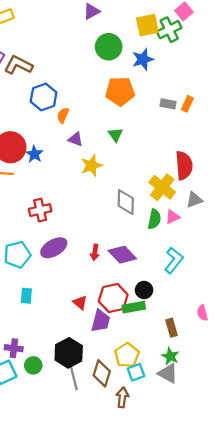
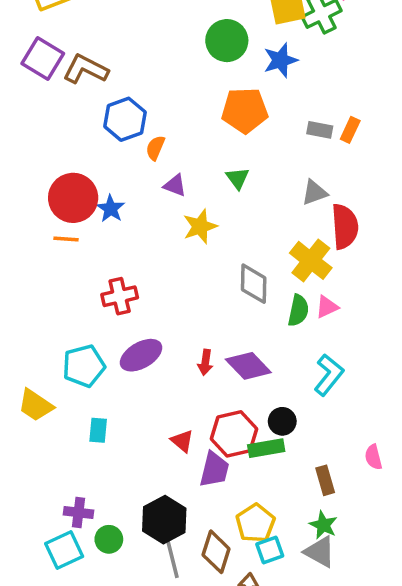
gray triangle: (194, 200) -> (314, 193), moved

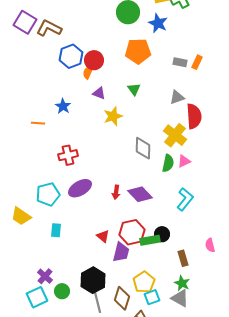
blue star: (280, 60) -> (158, 23), turned -30
red circle: (73, 198) -> (94, 60), moved, size x0.7
black circle: (282, 421) -> (162, 234), moved
purple cross: (78, 512) -> (45, 276), turned 35

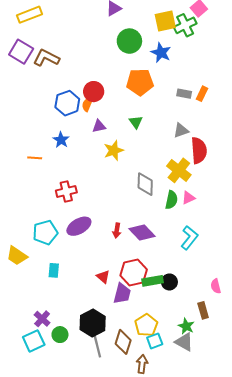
blue hexagon: (71, 56) -> (67, 103), moved
purple triangle: (99, 93) -> (99, 126), turned -32
black circle: (162, 234) -> (169, 282), moved
brown rectangle: (183, 258) -> (203, 310), moved

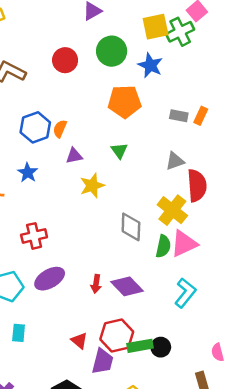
red circle: (94, 92) -> (65, 60), moved
pink triangle: (188, 198) -> (184, 244), size x1.6

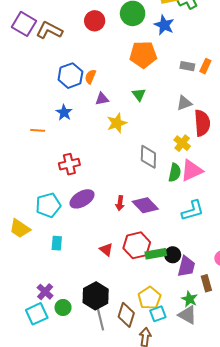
yellow cross: (172, 210) -> (182, 143), size x0.7
cyan L-shape: (185, 293) -> (193, 211), turned 35
purple trapezoid: (103, 361) -> (186, 266), moved

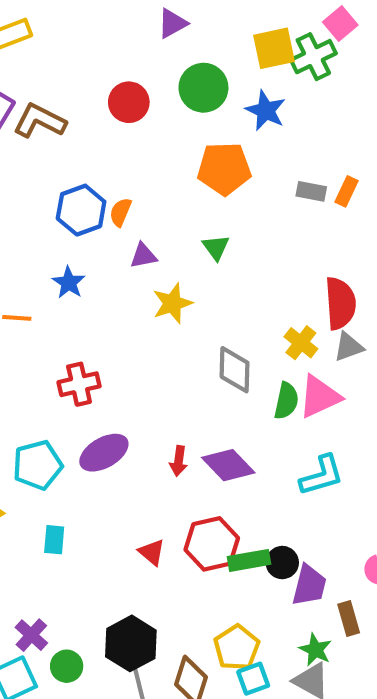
gray triangle: (184, 103) -> (349, 347), moved

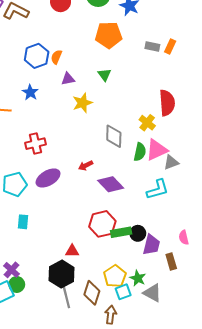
gray triangle: (349, 347) -> (171, 162), moved
red arrow: (179, 461) -> (86, 165), moved, turned 56
red triangle: (152, 552) -> (72, 251), moved, turned -40
green star: (315, 650) -> (138, 278), moved
green circle: (67, 666) -> (17, 284), moved

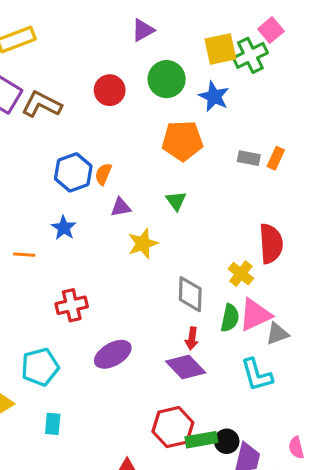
red arrow: (86, 165) -> (192, 338), moved, turned -56
purple ellipse: (48, 178) -> (113, 354), moved
cyan L-shape: (158, 189) -> (257, 375), turned 90

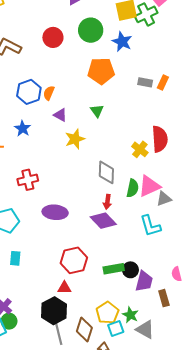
purple triangle: (121, 207) -> (60, 115), turned 40
yellow cross: (241, 274) -> (140, 149), moved
purple ellipse: (113, 354) -> (55, 212), turned 35
red hexagon: (173, 427) -> (74, 260), moved

